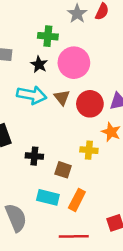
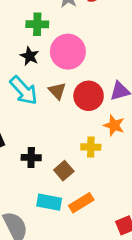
cyan arrow: (32, 95) -> (24, 90), turned 40
brown square: (63, 170) -> (64, 171), turned 35
orange rectangle: (77, 200) -> (81, 203), turned 35

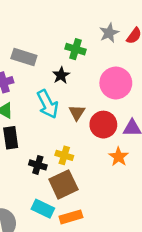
pink circle: (68, 52) -> (116, 83), moved
yellow cross: (91, 147) -> (64, 155), moved
brown square: (64, 171) -> (63, 184), size x1.6

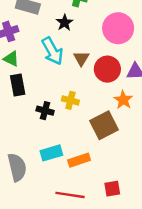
brown square: (63, 184) -> (104, 125), moved
cyan rectangle: (43, 209) -> (51, 153), turned -40

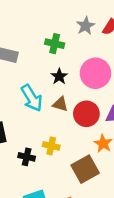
black star: (65, 23) -> (59, 76), moved
brown triangle: (81, 58) -> (60, 104), turned -42

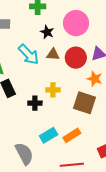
brown square: (85, 169) -> (85, 103), turned -30

